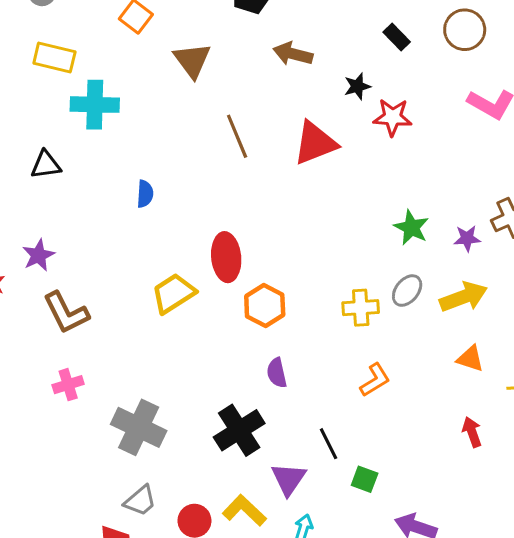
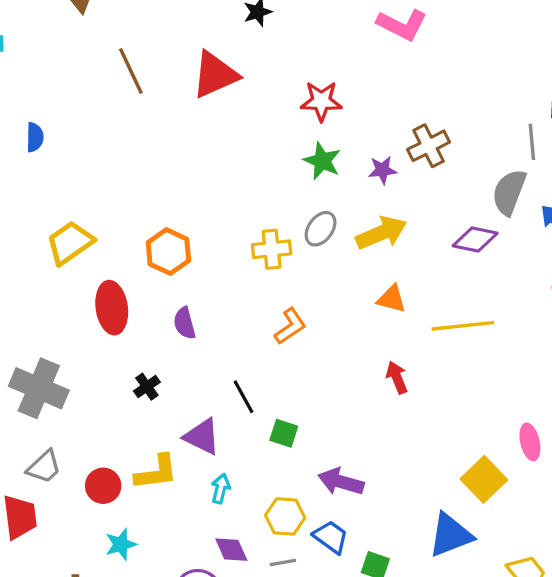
red star: (393, 117) -> (321, 101), moved
red ellipse: (226, 257) -> (112, 308), moved
black cross: (239, 430) -> (147, 387), size x0.5
purple triangle: (288, 479) -> (202, 437), turned -36
yellow L-shape: (244, 510) -> (156, 472), turned 132

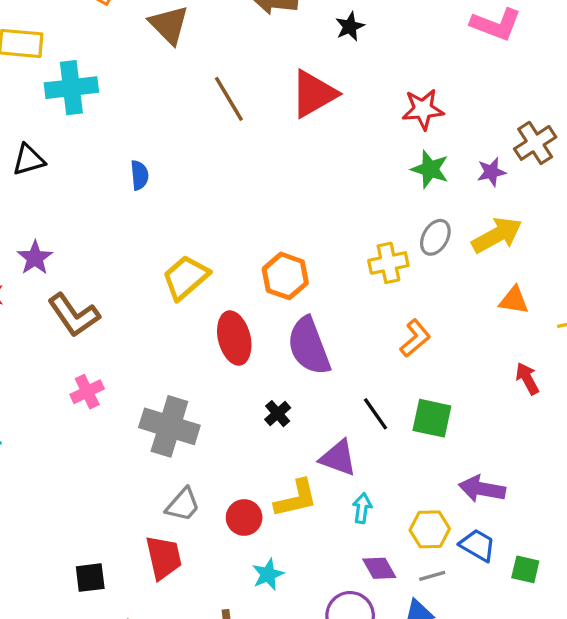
purple semicircle: (184, 323) -> (309, 346), size x1.8
green square: (284, 433) -> (432, 418), moved, size x1.4

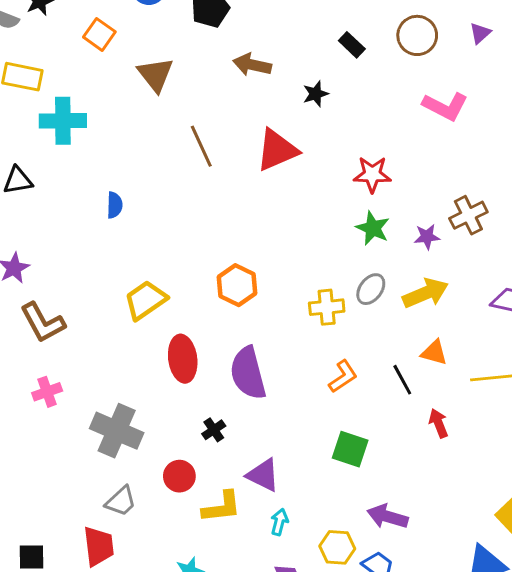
orange hexagon: (285, 276) -> (237, 285), moved
black line: (376, 414) -> (402, 380), moved
red circle: (244, 517) -> (179, 476), moved

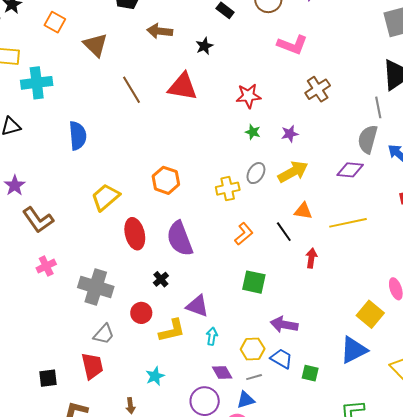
red triangle: (277, 150) -> (183, 87), turned 40
blue semicircle: (115, 205) -> (78, 136), size x1.6
brown cross: (468, 215) -> (318, 89), moved
green star: (373, 228) -> (253, 132), size x0.7
red arrow: (438, 423) -> (311, 258), turned 36

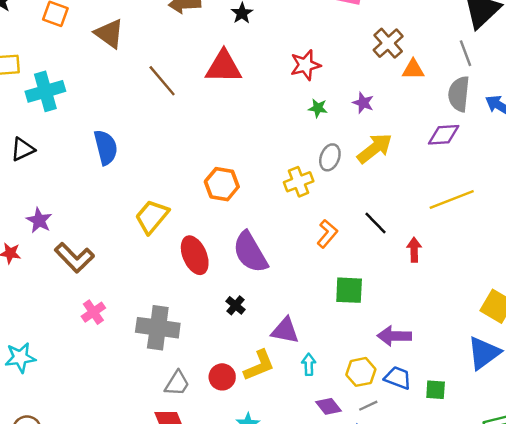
purple star: (290, 134) -> (363, 103), turned -30
orange triangle: (303, 211) -> (413, 69), moved
red circle: (141, 313) -> (222, 377), moved

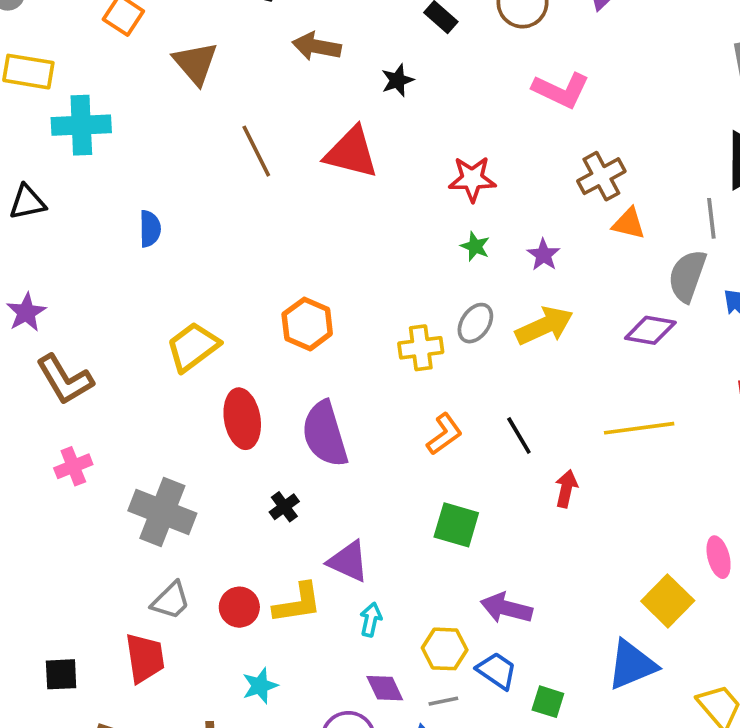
blue semicircle: (106, 147) -> (150, 229), size x0.7

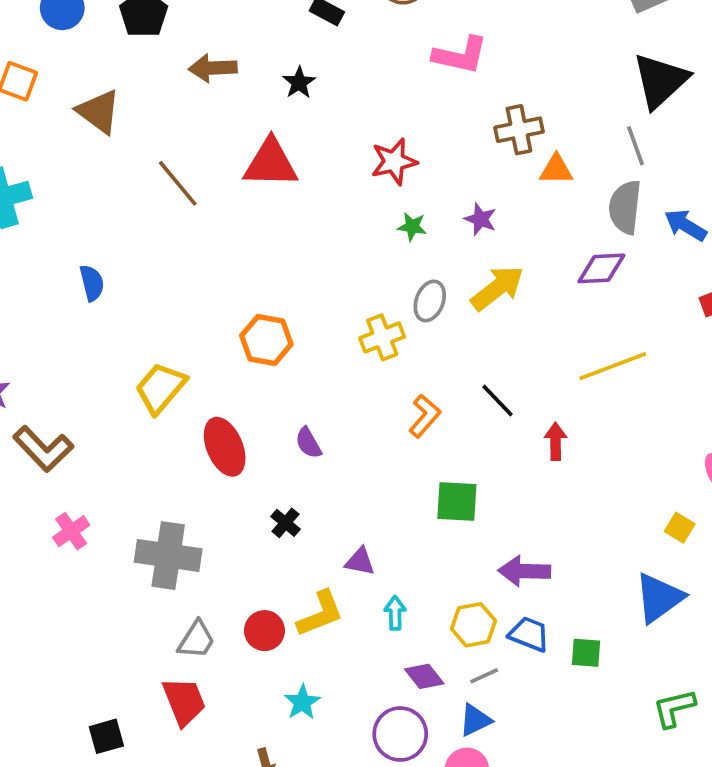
brown cross: (601, 176) -> (519, 130), turned 30
purple semicircle: (325, 434) -> (308, 443), size x0.5
purple triangle: (348, 561) -> (360, 561), size x0.7
yellow square: (668, 601) -> (680, 528), size x0.6

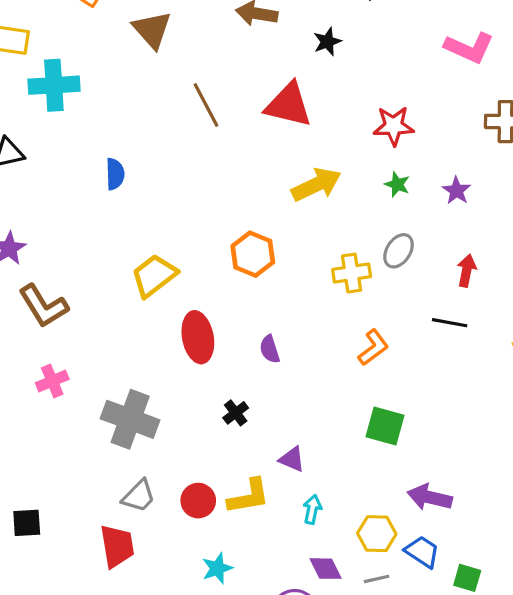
yellow arrow: (497, 288) -> (316, 185), moved
black line: (498, 400) -> (450, 323), moved, turned -48
red arrow: (555, 441) -> (467, 271), moved
black square: (106, 736) -> (27, 523), moved

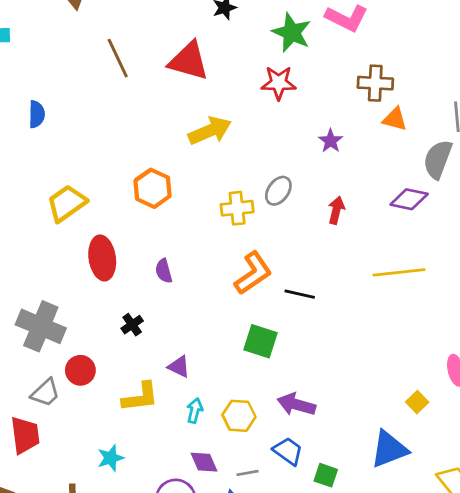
green star: (397, 184) -> (292, 33), moved, size x1.8
black line: (450, 323) -> (300, 294), moved
orange L-shape: (373, 347) -> (253, 273), size x1.4
red circle: (198, 501) -> (80, 370), moved
yellow hexagon: (377, 534) -> (239, 416), moved

